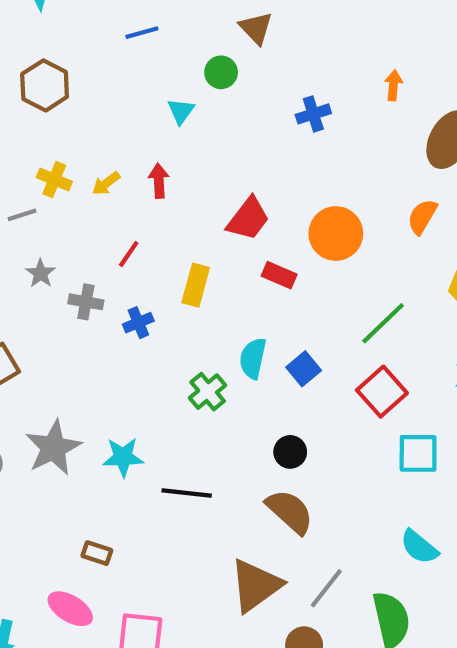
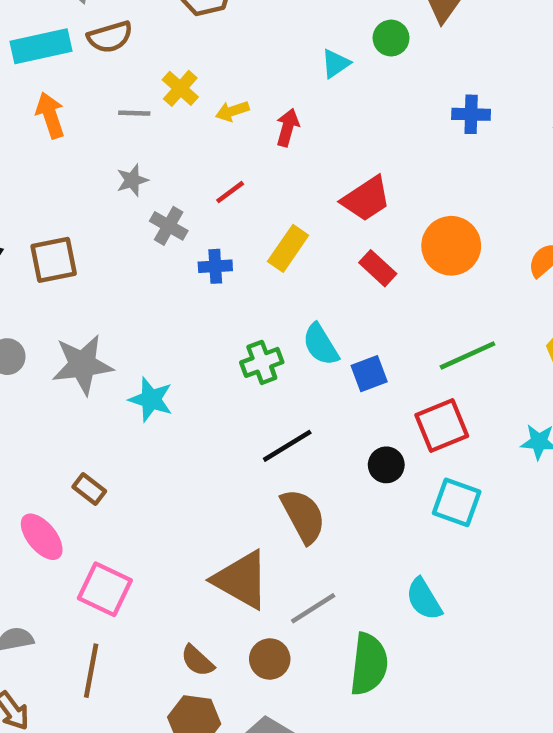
cyan semicircle: (253, 358) -> (321, 345), turned -63
black circle: (290, 452) -> (386, 465), moved
black line: (187, 493) -> (287, 446), moved, turned -57
brown triangle: (256, 585) -> (241, 580), turned 46

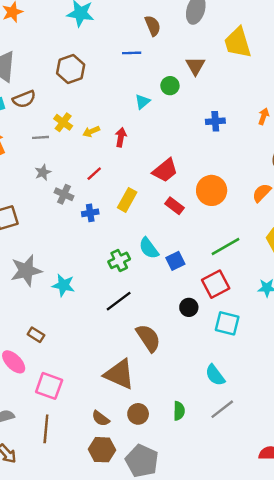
black line: (287, 446) -> (119, 301), moved
gray line: (313, 608) -> (222, 409), moved
green semicircle: (369, 664) -> (179, 411), moved, size x0.6

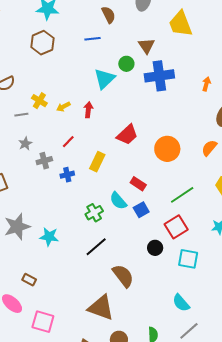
brown hexagon: (71, 69) -> (42, 43), moved
cyan triangle: (142, 102) -> (104, 79), size x1.6
blue cross: (215, 121) -> (159, 76), moved, size x1.8
gray cross: (64, 194) -> (44, 161), turned -35
red rectangle: (175, 206) -> (138, 184), moved

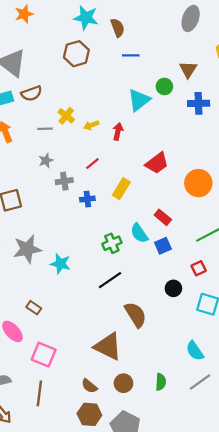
brown semicircle: (109, 15) -> (118, 28), moved
blue cross: (159, 76) -> (199, 103), size x0.7
red square: (176, 227) -> (199, 268), size x0.6

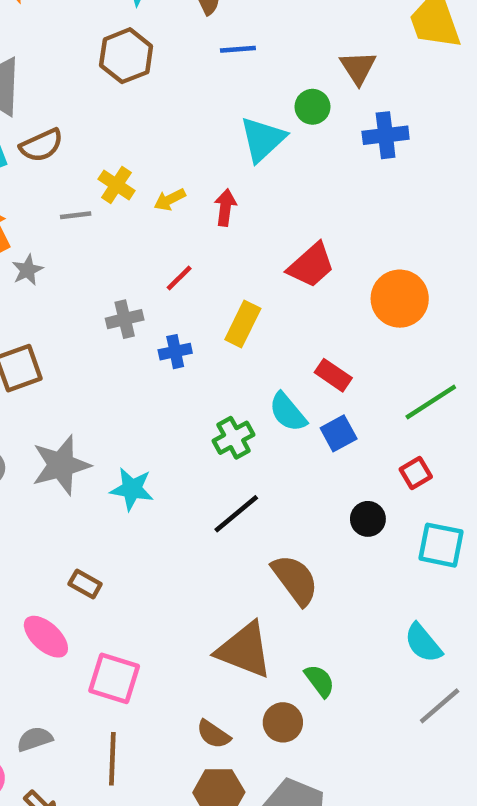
gray star: (46, 161) -> (27, 270), moved
green semicircle: (161, 382) -> (320, 681), moved, turned -35

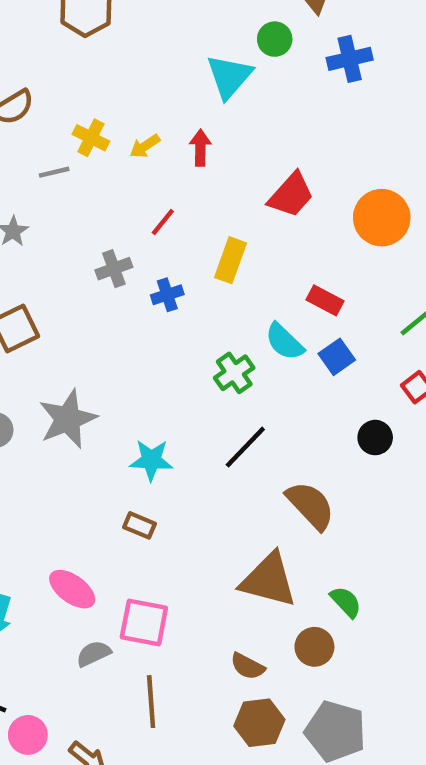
cyan star: (132, 489) -> (151, 460), moved
brown rectangle: (85, 584) -> (139, 525), moved
gray semicircle: (35, 739) -> (94, 654), moved

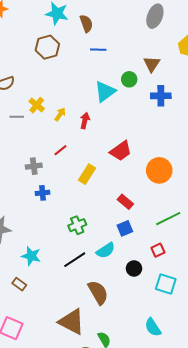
yellow arrow: (145, 146) -> (60, 114), turned 144
blue cross: (167, 295) -> (43, 193), moved
cyan semicircle: (284, 342) -> (106, 250), moved, turned -90

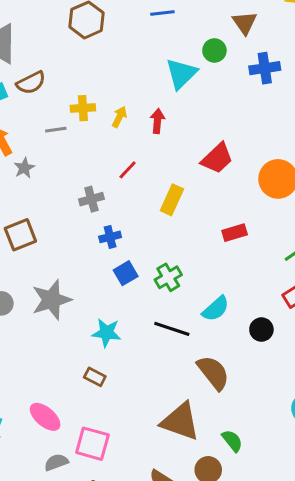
yellow cross: (37, 105) -> (83, 108), turned -35
red rectangle: (125, 202) -> (235, 233), turned -49
blue square: (125, 228) -> (126, 273), moved
black line: (75, 260) -> (172, 329), turned 60

